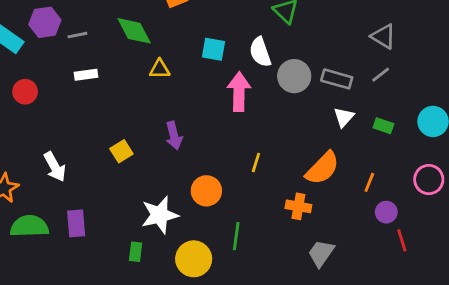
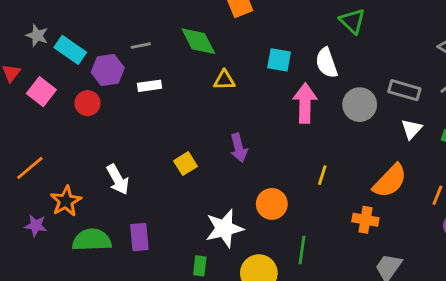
purple hexagon: (45, 22) -> (108, 70), moved
gray circle: (294, 76) -> (360, 105), moved

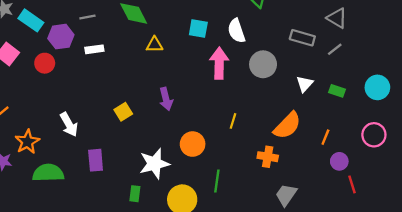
gray rectangle: (404, 90) -> (302, 38), moved
purple rectangle: (139, 237) -> (96, 160), moved

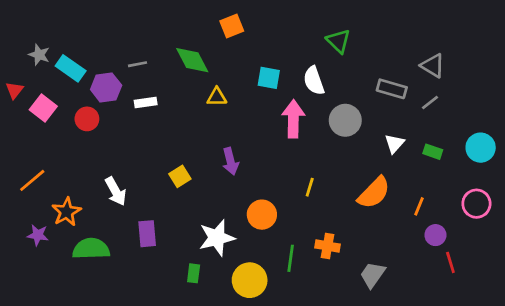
orange cross: (268, 157) -> (327, 246), moved

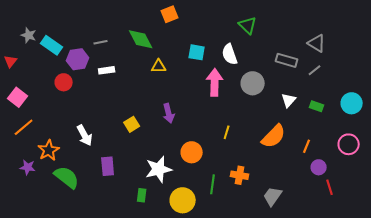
pink square: (43, 108) -> (18, 97), moved
green semicircle: (91, 249) -> (67, 177), turned 40

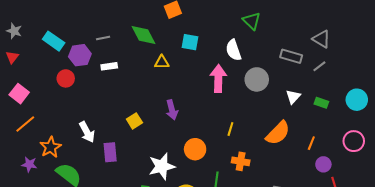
gray star: (29, 35) -> (14, 31), moved
cyan square: (197, 52) -> (190, 42), moved
purple rectangle: (108, 166) -> (110, 152), moved
orange cross: (240, 175) -> (241, 161), moved

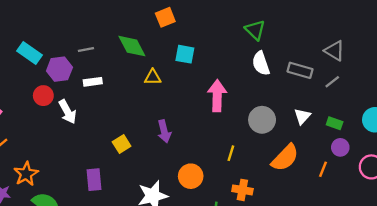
white semicircle: (233, 50) -> (261, 63), moved
gray circle: (257, 79) -> (262, 120), moved
white arrow: (87, 132) -> (67, 112), moved
purple circle: (323, 164) -> (340, 147), moved

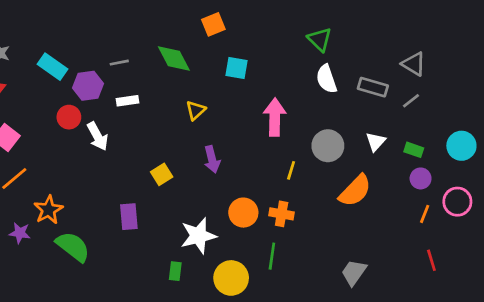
yellow triangle: (153, 77) -> (196, 110), moved, turned -42
yellow line: (231, 153) -> (291, 170), moved
orange line: (323, 169) -> (425, 214), moved
orange cross: (242, 190) -> (282, 214), moved

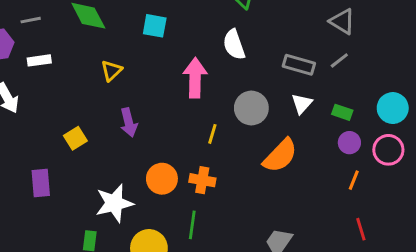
white semicircle: (327, 79) -> (234, 45), moved
gray rectangle: (373, 87) -> (299, 65), moved
pink circle: (457, 202) -> (388, 150), moved

